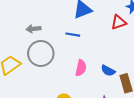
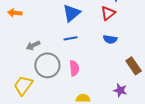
pink semicircle: (81, 68) -> (74, 68), moved
blue semicircle: (108, 71) -> (110, 39), moved

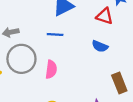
red triangle: (108, 13) -> (105, 16), turned 42

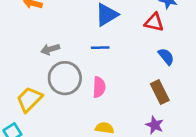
blue semicircle: (100, 46) -> (166, 56), moved, turned -147
brown rectangle: (119, 83) -> (160, 92), moved

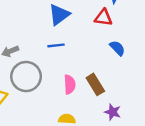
pink semicircle: (99, 87) -> (70, 84), moved
brown rectangle: (160, 92) -> (95, 84), moved

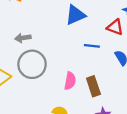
blue line: (56, 45) -> (92, 46), moved

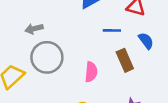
brown rectangle: (93, 86) -> (125, 60), moved

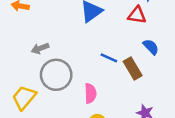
blue line: (112, 30) -> (109, 58), moved, turned 30
pink semicircle: (91, 72) -> (90, 93), moved

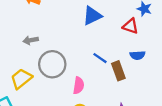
blue semicircle: (151, 47) -> (137, 55), turned 120
gray arrow: (40, 48) -> (31, 40), moved

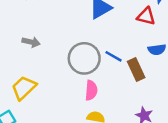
gray arrow: (31, 40) -> (31, 42), turned -152
gray circle: (52, 64) -> (84, 58), moved

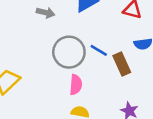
gray arrow: (31, 42) -> (46, 13), moved

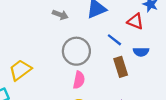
blue line: (99, 50) -> (114, 40), moved

